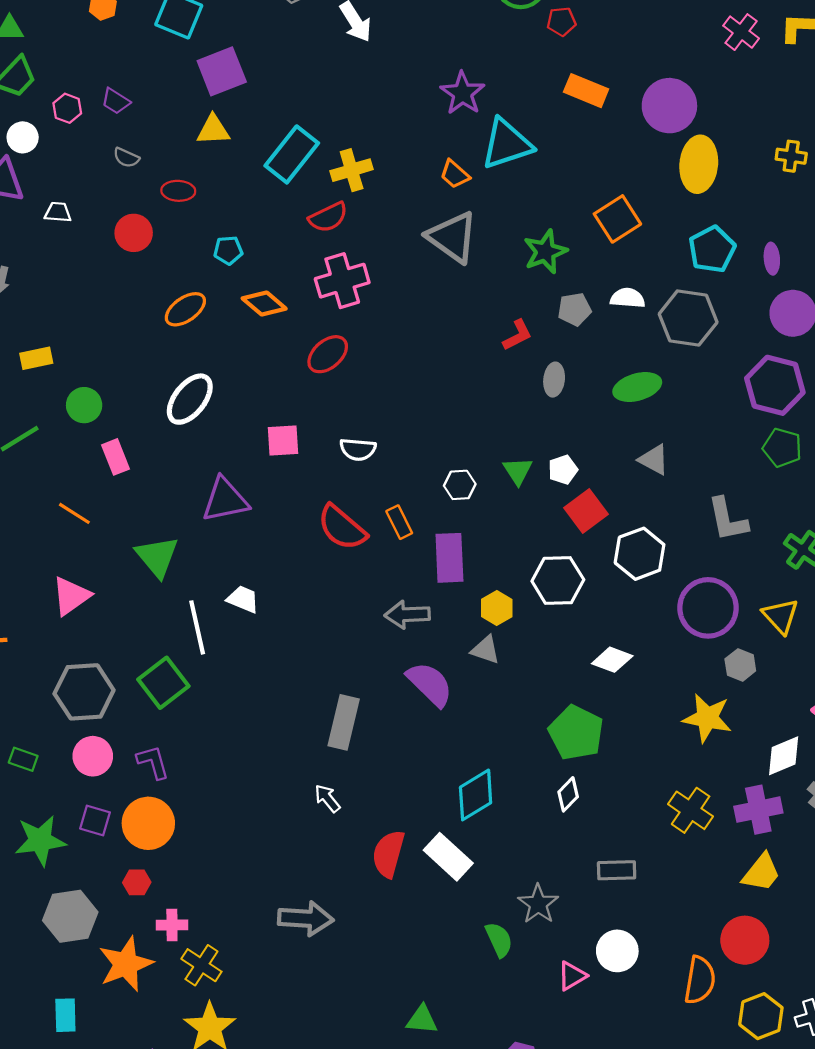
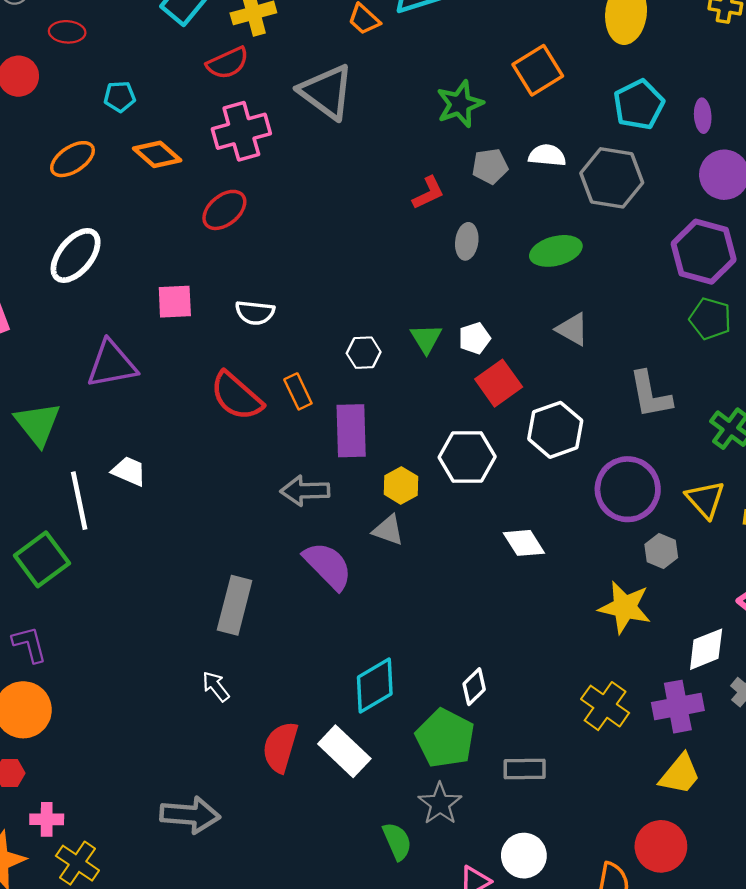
gray triangle: (452, 237) -> (326, 92), moved
white diamond: (612, 660) -> (524, 543), turned 36
green pentagon: (576, 733) -> (445, 738), moved

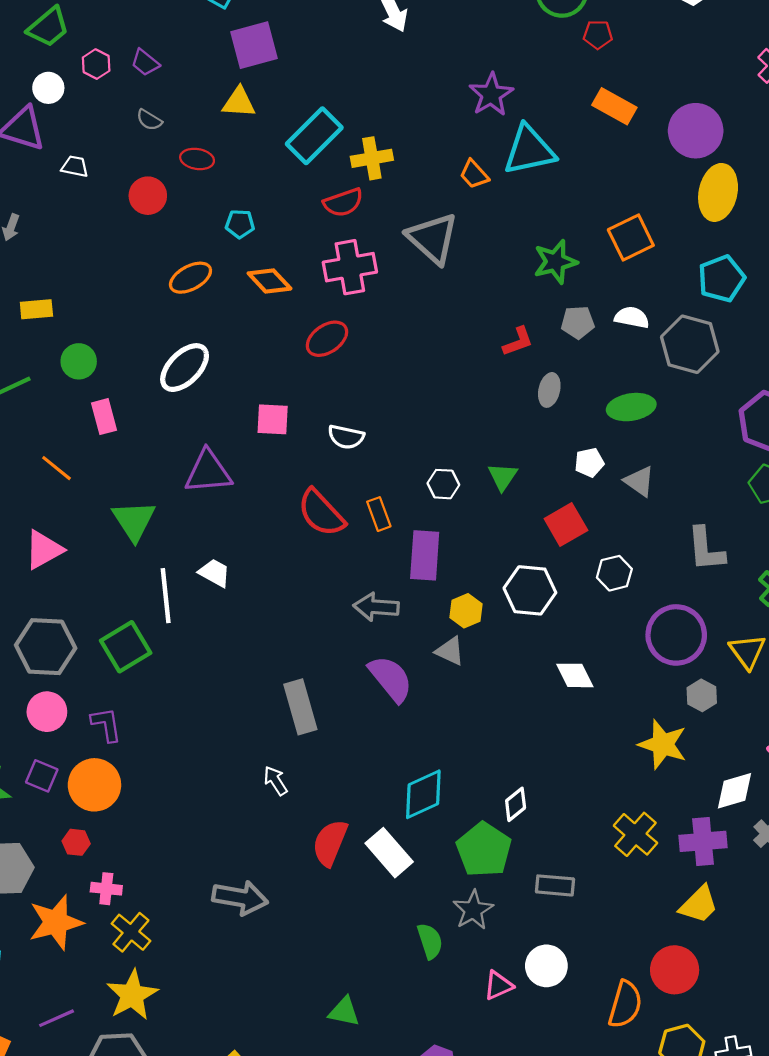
white pentagon: (474, 338) -> (589, 463), moved
white hexagon: (555, 430) -> (614, 573), size x0.7
gray rectangle: (235, 605) -> (300, 707), turned -36

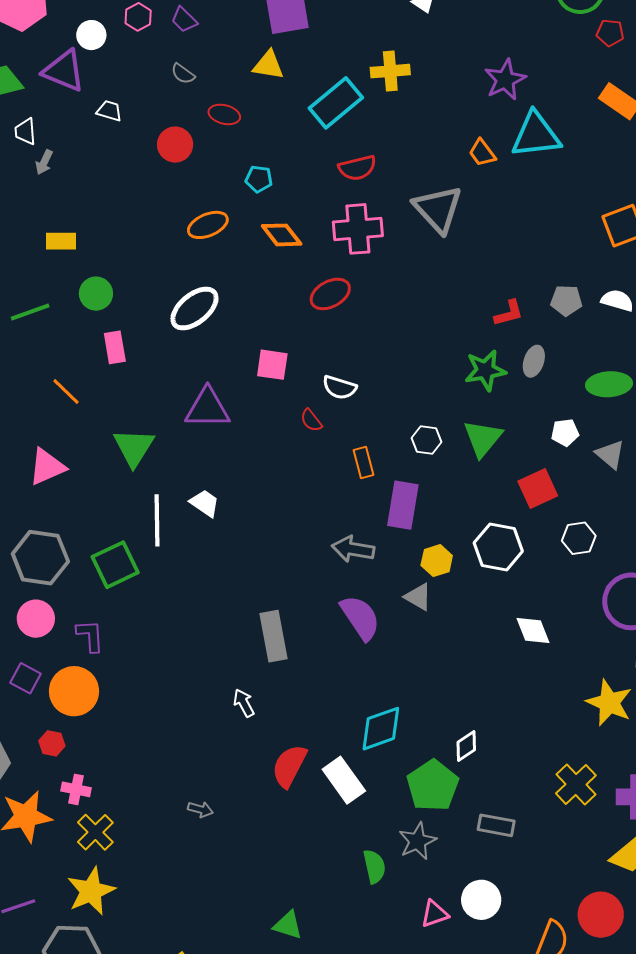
yellow cross: (372, 158) -> (390, 71), moved
green star: (555, 262) -> (485, 370), moved
green triangle: (503, 477) -> (483, 438), size x1.4
red semicircle: (321, 513) -> (311, 420), moved, size x0.5
gray arrow: (240, 898) -> (200, 809), size x0.5

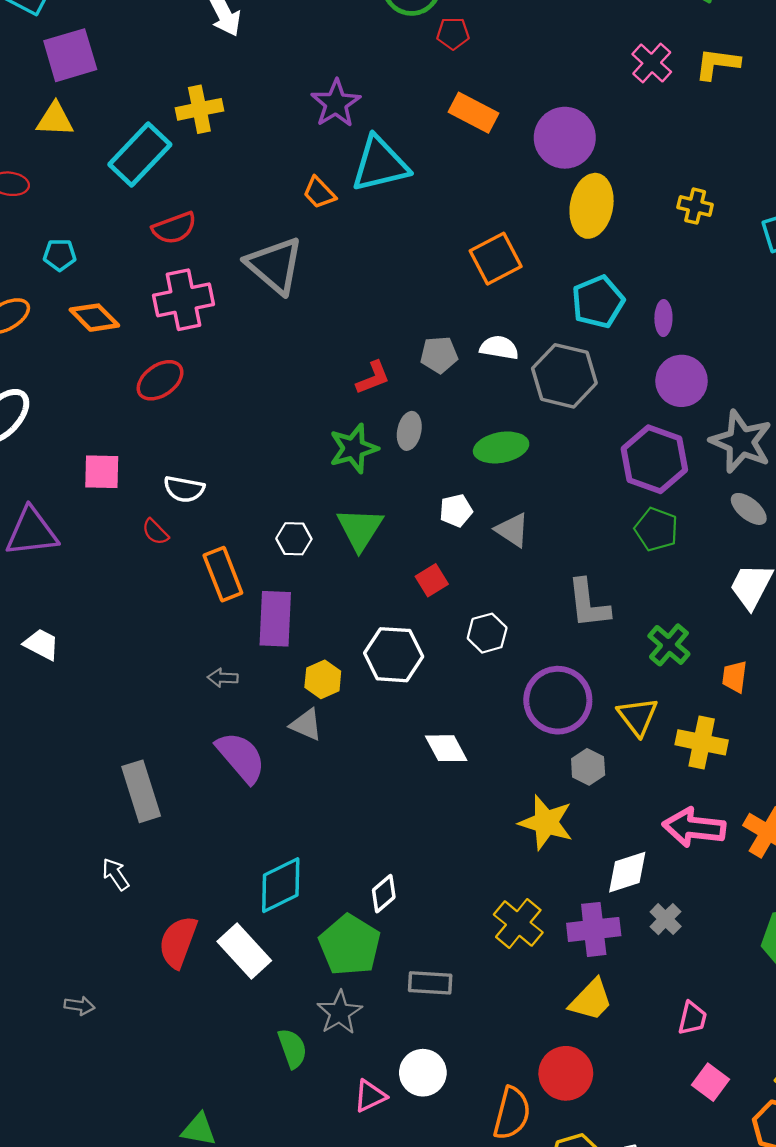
orange rectangle: (364, 462) -> (223, 574), size x1.4
red square: (538, 489) -> (432, 580), size x0.7
gray arrow: (353, 549) -> (223, 678), size x0.6

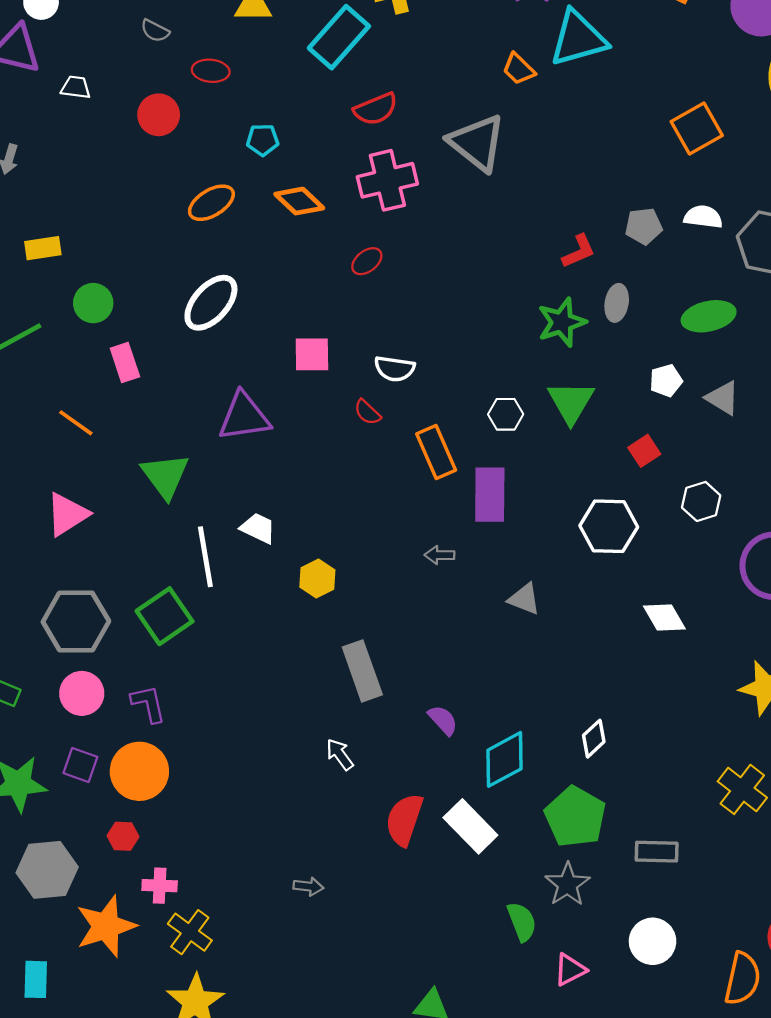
red ellipse: (160, 380) -> (367, 261), size x0.7
yellow hexagon: (323, 679) -> (317, 579), moved
purple semicircle: (241, 757) -> (443, 720), moved, size x0.6
white diamond: (384, 894) -> (594, 739), moved
pink triangle: (370, 1096) -> (570, 970), moved

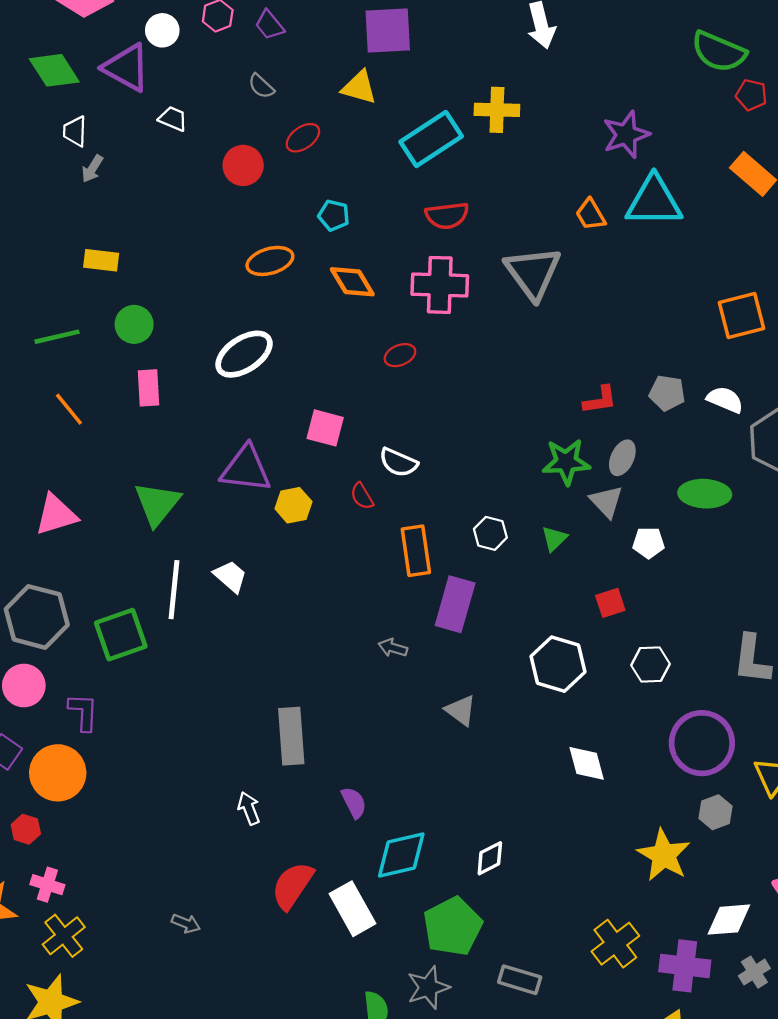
red ellipse: (211, 71) -> (303, 138), turned -56
gray triangle: (723, 398) -> (606, 502), moved
green triangle: (571, 402) -> (554, 539), size x0.6
orange line: (76, 423) -> (69, 409), moved
yellow hexagon: (317, 579) -> (293, 505), moved

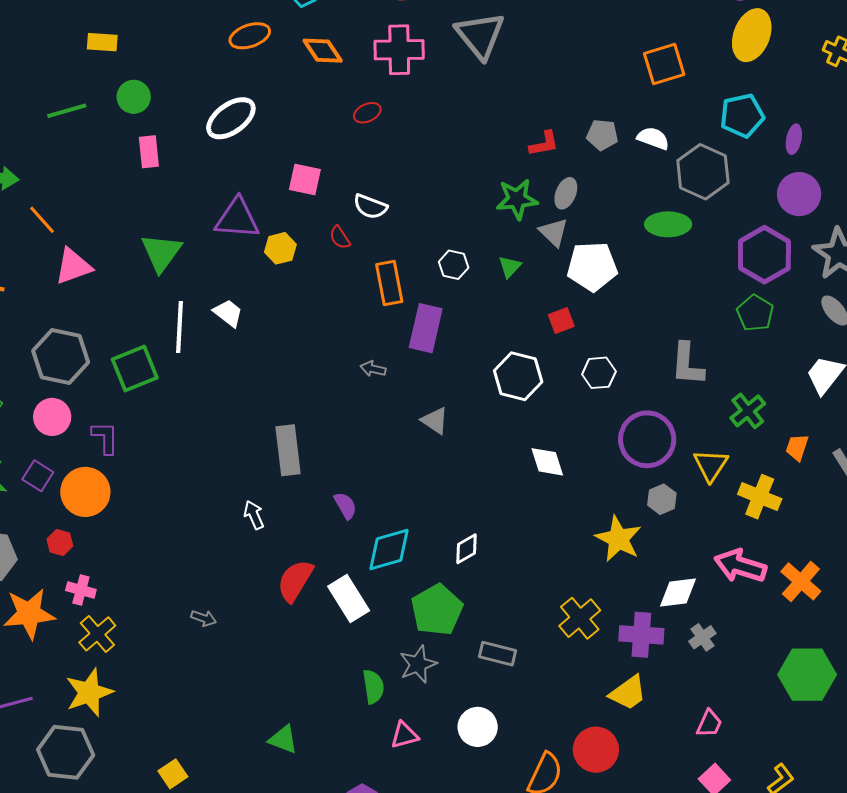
orange line: (69, 409) -> (42, 220), moved
green ellipse: (705, 494) -> (668, 224), moved
white pentagon: (649, 543) -> (592, 266), size x1.8

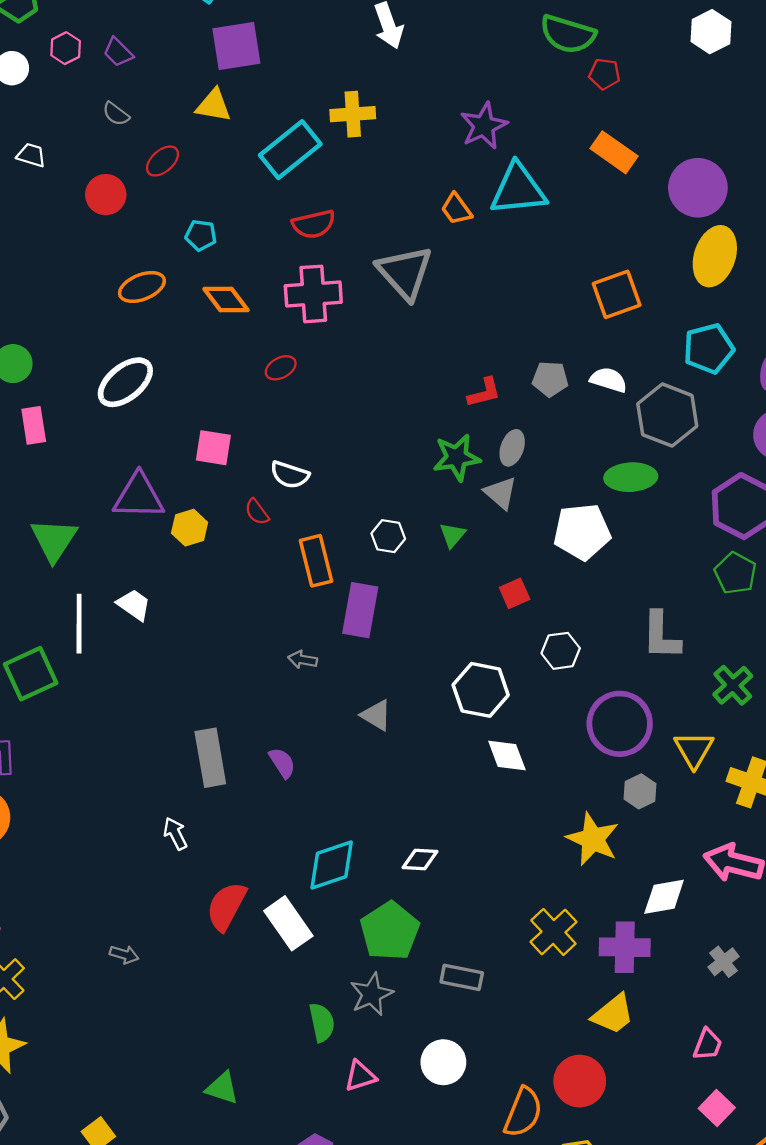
white pentagon: (592, 266) -> (582, 532), moved
white hexagon: (518, 376) -> (481, 690), moved
purple semicircle: (345, 506) -> (282, 763), moved
white diamond: (466, 549) -> (420, 860), turned 36
gray cross: (702, 637) -> (724, 962), moved

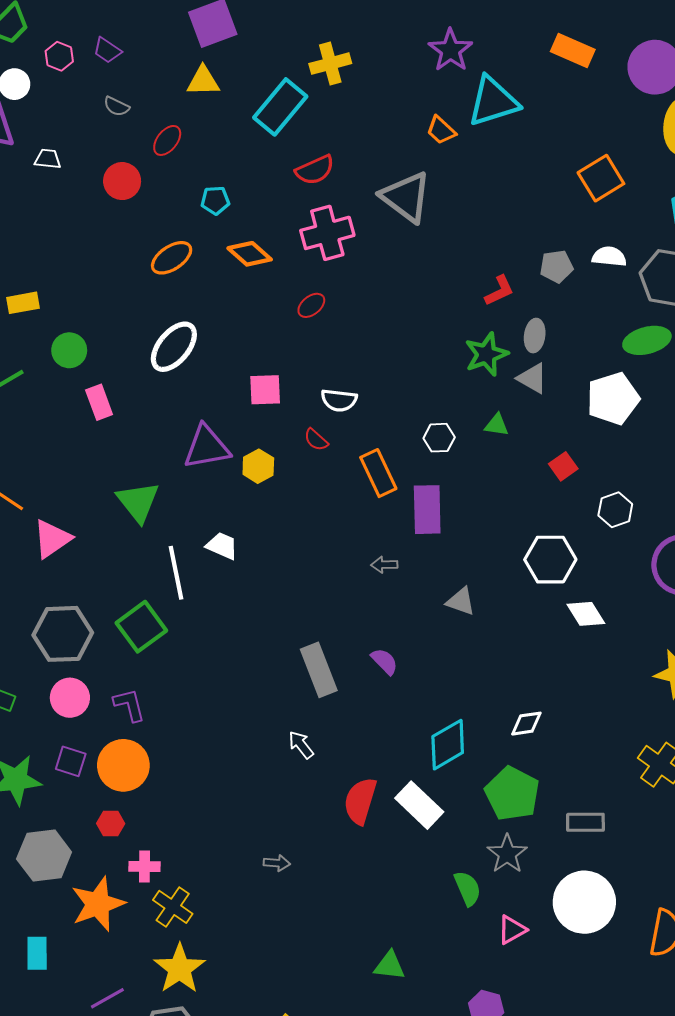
green triangle: (452, 535) -> (497, 425), turned -50
white circle: (443, 1062) -> (584, 902), size x1.5

